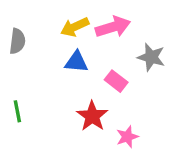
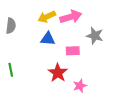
pink rectangle: (116, 81) -> (73, 51), turned -40

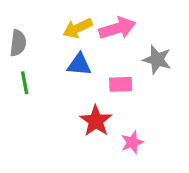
green line: (11, 70) -> (25, 83), moved

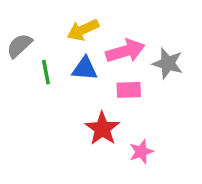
pink arrow: (117, 28) -> (125, 51), moved
gray semicircle: (18, 43) -> (19, 46), turned -140
green line: (25, 83) -> (46, 72), moved

